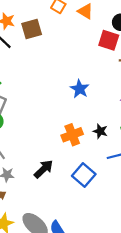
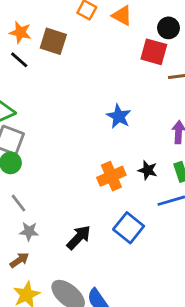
brown square: (32, 29) -> (53, 41), turned 36
black arrow: (44, 169) -> (79, 237), moved

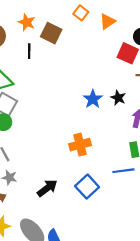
orange triangle: (122, 16) -> (107, 21), turned 49
black line: (19, 60) -> (29, 51), moved, turned 40
black star: (148, 170) -> (118, 98), moved

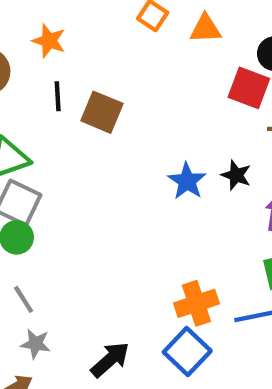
orange triangle: (107, 21) -> (205, 29), turned 35
brown square: (51, 33) -> (102, 112), moved
orange cross: (80, 145) -> (196, 303), moved

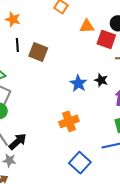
orange triangle: (205, 29) -> (87, 26), moved
orange cross: (196, 303) -> (69, 121), moved
black arrow: (110, 360) -> (18, 141), moved

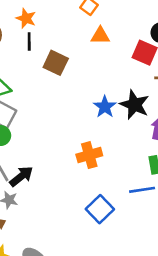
orange triangle: (87, 26) -> (100, 36), moved
black line: (17, 45) -> (29, 42), moved
black star: (101, 80) -> (134, 105), size x1.6

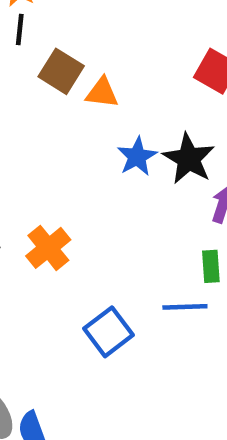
orange triangle: (100, 36) -> (102, 93), moved
orange cross: (89, 155) -> (48, 248), moved, turned -30

